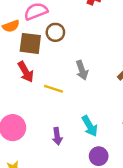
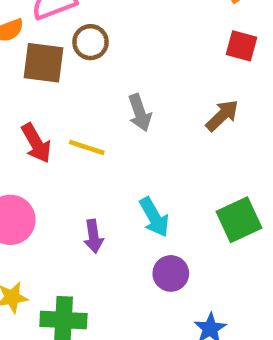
red arrow: (26, 72) -> (36, 143), moved

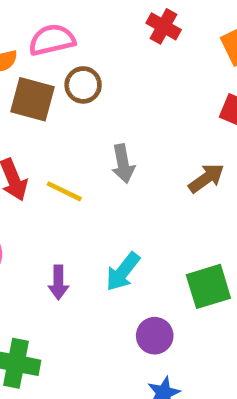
cyan arrow: (154, 217) -> (123, 272), turned 60
purple circle: (171, 273) -> (155, 336), moved

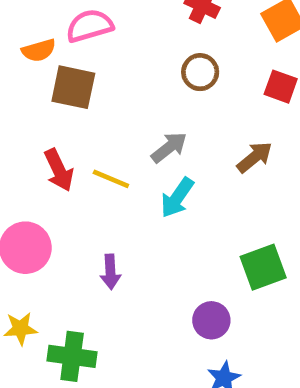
brown circle: (83, 85) -> (200, 72), moved
gray arrow: (123, 164) -> (169, 147), turned -114
cyan arrow: (123, 272) -> (177, 198), moved

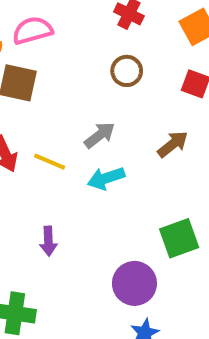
cyan arrow: (177, 198) -> (106, 178), turned 36
purple circle: (211, 320) -> (134, 283), size x1.4

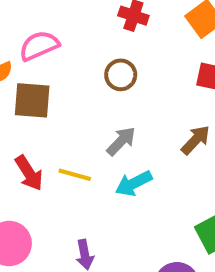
brown circle: (127, 71) -> (121, 75), moved

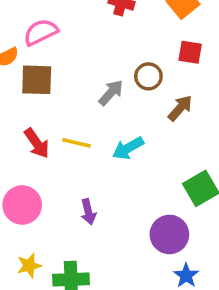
brown circle: (121, 75) -> (148, 76), moved
gray arrow: (121, 141) -> (111, 93), moved

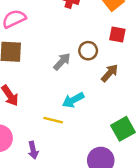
yellow line: (77, 143) -> (53, 120), moved
purple arrow: (88, 212) -> (33, 150), moved

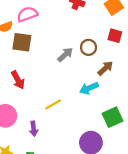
cyan arrow: (73, 100) -> (89, 88), moved
yellow line: (53, 120) -> (53, 104), turned -49

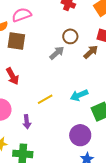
brown circle: (89, 47) -> (70, 36), moved
brown arrow: (105, 68) -> (91, 52), moved
cyan arrow: (89, 88) -> (79, 95), moved

